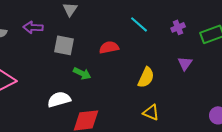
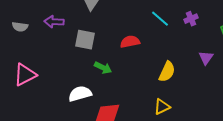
purple cross: (178, 27) -> (191, 19), moved
yellow triangle: (151, 112) -> (162, 107), moved, turned -48

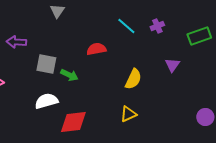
purple arrow: (54, 22) -> (16, 42), moved
gray square: (85, 40) -> (46, 64), moved

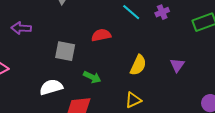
gray square: (46, 64) -> (65, 51), moved
purple triangle: (172, 65) -> (177, 65), moved
green arrow: (69, 75) -> (92, 77), moved

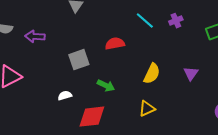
gray square: (65, 51) -> (79, 60), turned -30
white semicircle: (51, 87) -> (65, 96), size x0.6

